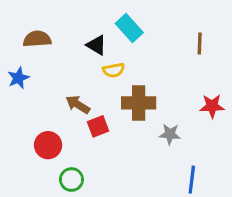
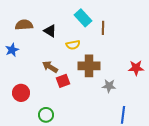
brown line: (200, 44) -> (103, 28), moved
black triangle: (96, 45) -> (50, 31), moved
red circle: (48, 145) -> (21, 93), moved

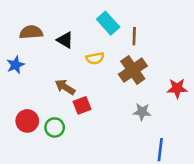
brown cross: (89, 66) -> (133, 70), moved, turned -35
green circle: (46, 115) -> (55, 127), moved

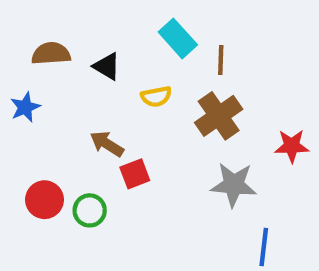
gray star: (142, 112) -> (234, 185), size x1.5

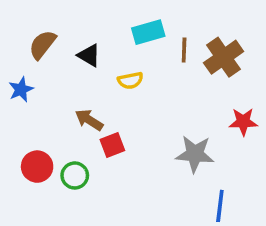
cyan rectangle: (178, 38) -> (148, 32), turned -64
brown semicircle: (51, 54) -> (42, 45), turned -48
brown cross: (219, 116) -> (224, 57), moved

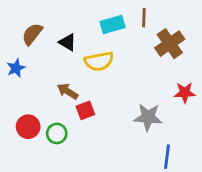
brown line: (184, 50) -> (144, 18), moved
yellow semicircle: (130, 80) -> (99, 61), size x1.5

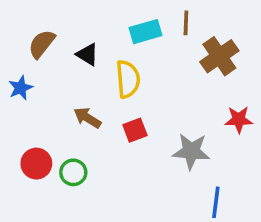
yellow semicircle: (99, 61) -> (128, 79), turned -84
red square: (85, 110) -> (135, 130), moved

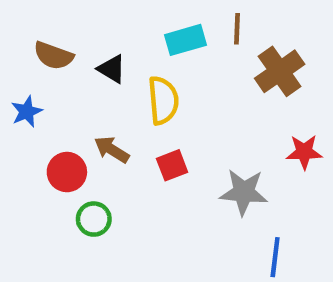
brown semicircle: (42, 44) -> (53, 56), turned -108
red circle: (36, 164) -> (67, 172), moved

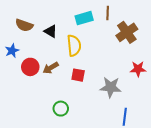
brown arrow: (112, 150) -> (51, 68), turned -63
red square: (172, 165) -> (78, 75), turned 32
red circle: (67, 172) -> (30, 67), moved
green circle: (94, 219) -> (61, 109), moved

